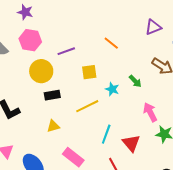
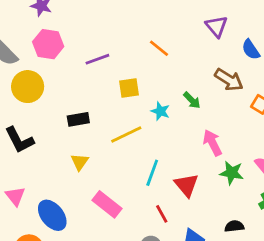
purple triangle: (153, 27) -> (217, 26), turned -48
yellow circle: (41, 71) -> (28, 87), moved
yellow triangle: (53, 126) -> (80, 162), turned -40

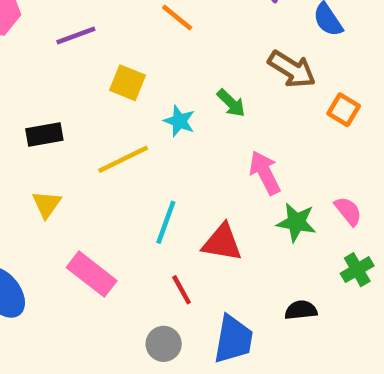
yellow square: (129, 88) -> (128, 83), turned 30
red triangle: (186, 185) -> (222, 243), turned -40

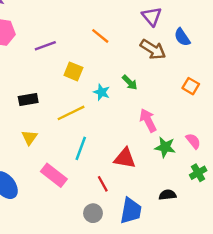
brown arrow: (292, 69) -> (153, 49), moved
cyan line: (166, 222) -> (81, 148), moved

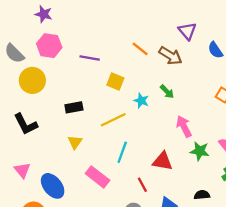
purple line: (45, 46) -> (90, 58), turned 30
brown arrow: (153, 49) -> (170, 56), moved

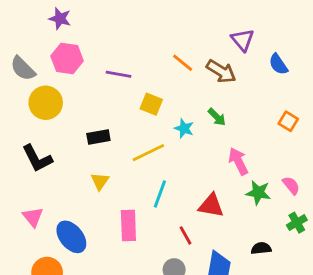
pink rectangle: (97, 177) -> (128, 225), turned 50

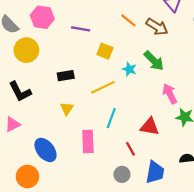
green arrow: (217, 117) -> (154, 61), size x1.5
pink triangle: (33, 217) -> (13, 124), moved, turned 42

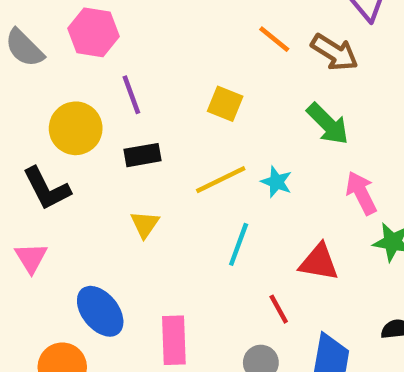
purple line: (81, 29) -> (131, 95), moved, turned 60
yellow circle: (26, 50) -> (76, 128), moved
cyan star: (129, 69) -> (276, 182), moved
pink triangle: (13, 124) -> (31, 258), turned -35
pink rectangle: (88, 141) -> (174, 340), moved

